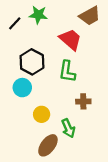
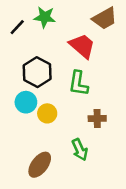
yellow circle: (42, 114) -> (47, 113), moved
brown ellipse: (48, 145) -> (40, 165), moved

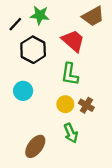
black hexagon: (37, 72) -> (33, 50), moved
yellow circle: (47, 113) -> (65, 104), moved
brown cross: (97, 118) -> (86, 105), turned 32

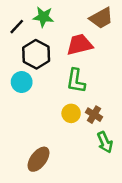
red trapezoid: (73, 41) -> (80, 45), turned -55
cyan circle: (23, 91) -> (22, 82), moved
green arrow: (71, 133) -> (105, 142), moved

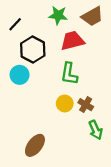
green star: (43, 17) -> (58, 15), moved

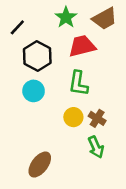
green star: (58, 15) -> (66, 17), turned 30
cyan circle: (20, 75) -> (34, 91), moved
green arrow: (96, 130) -> (96, 147), moved

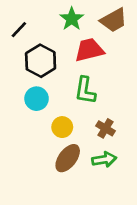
yellow circle: (73, 117) -> (62, 127), moved
green arrow: (96, 147) -> (104, 160), turned -75
brown ellipse: (40, 165) -> (68, 158), moved

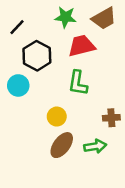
green star: (72, 19) -> (65, 17), turned -30
cyan circle: (37, 99) -> (18, 85), moved
brown cross: (106, 128) -> (111, 118), moved, turned -35

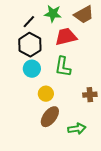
black line: (17, 27) -> (29, 22), moved
cyan circle: (18, 85) -> (32, 69), moved
green arrow: (95, 146) -> (77, 129), moved

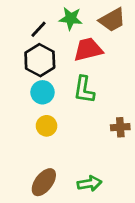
yellow circle: (46, 94) -> (47, 126), moved
brown ellipse: (50, 117) -> (44, 182), moved
green arrow: (77, 129) -> (89, 183), moved

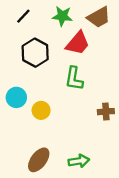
black line: (38, 29) -> (23, 16), moved
red trapezoid: (88, 49) -> (78, 43), turned 144
cyan circle: (43, 92) -> (16, 97), moved

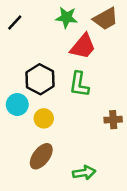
black line: (23, 16) -> (15, 22), moved
black hexagon: (35, 53) -> (40, 79), moved
brown ellipse: (39, 160) -> (41, 156), moved

